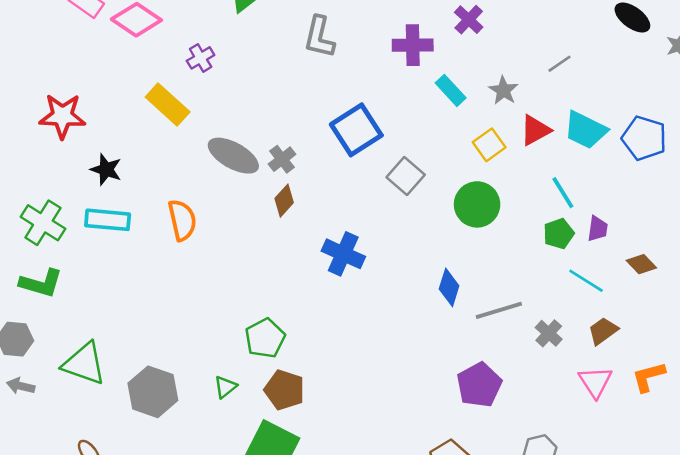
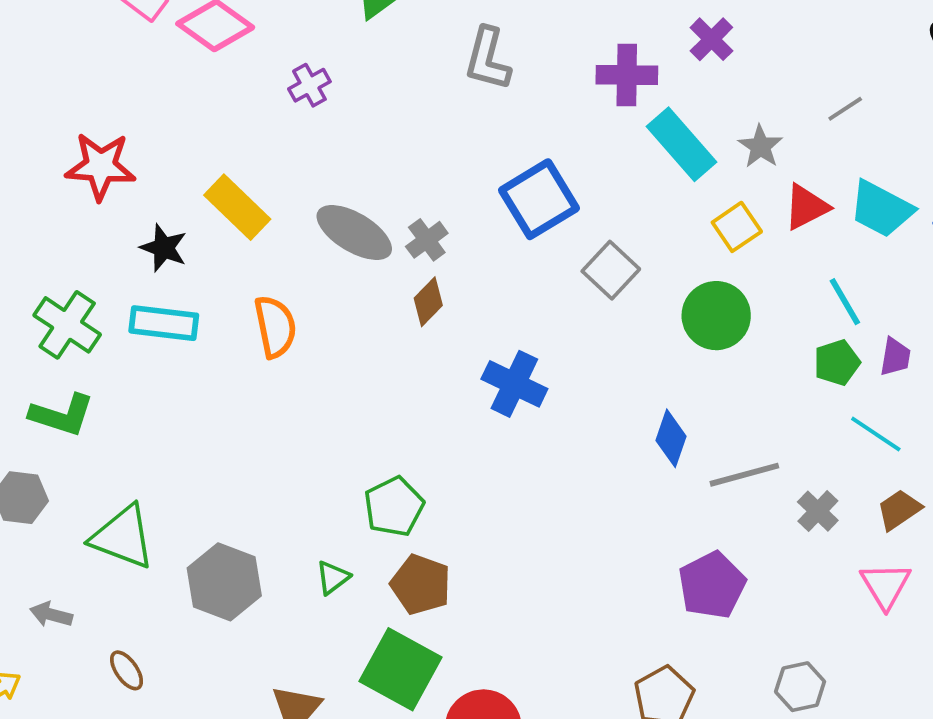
cyan rectangle: (451, 90) -> (682, 144), size x1.5
yellow rectangle: (168, 104) -> (237, 207), moved
gray arrow: (21, 386) -> (51, 615), moved

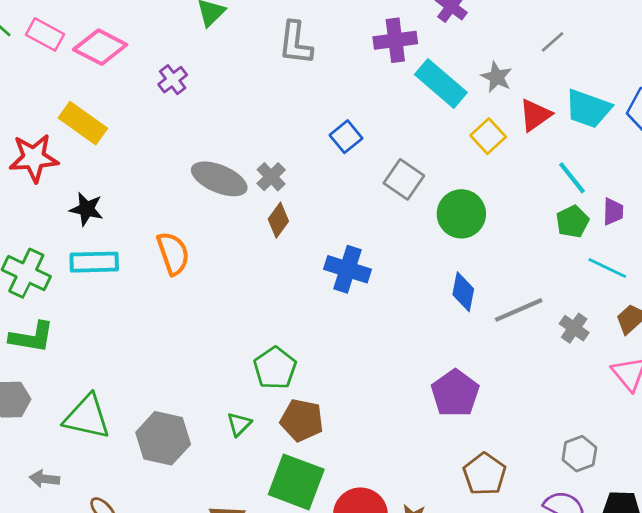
blue square: (539, 199) -> (346, 137), size x0.6
yellow rectangle: (237, 207) -> (83, 123), moved
green circle: (716, 316) -> (461, 214), moved
purple pentagon: (712, 585) -> (455, 393), moved

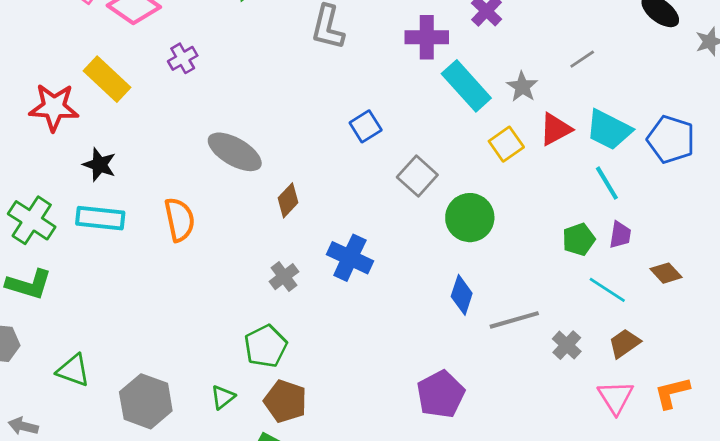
purple cross: (173, 80) -> (183, 58), moved
gray cross: (271, 177) -> (284, 277), moved
cyan line: (572, 178) -> (607, 183), moved
green triangle: (87, 417) -> (73, 370), size x0.7

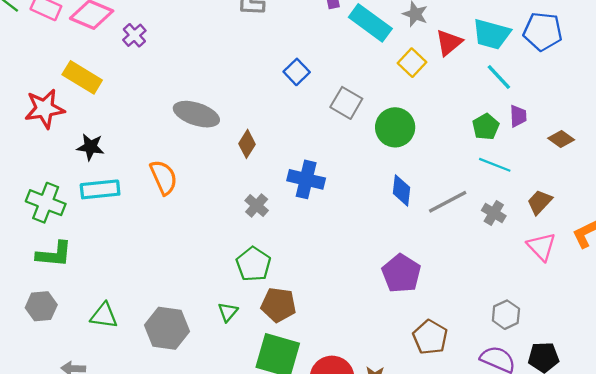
purple cross: (183, 58) -> (134, 35), moved
cyan line: (607, 290) -> (495, 165), moved

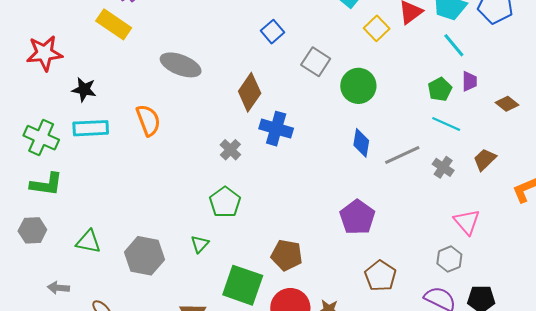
yellow rectangle: (82, 77) -> (114, 24), moved
brown diamond: (247, 144) -> (250, 92), moved, size x1.5
pink triangle: (541, 247) -> (467, 222), moved
brown pentagon: (278, 305) -> (287, 255), moved

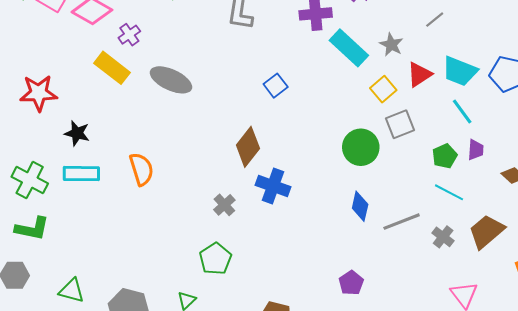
gray square: (316, 62) -> (400, 124), moved, turned 32
gray ellipse: (181, 65) -> (171, 80), moved
brown trapezoid: (485, 159) -> (486, 231), size x1.5
purple pentagon: (357, 217) -> (351, 283), size x0.7

